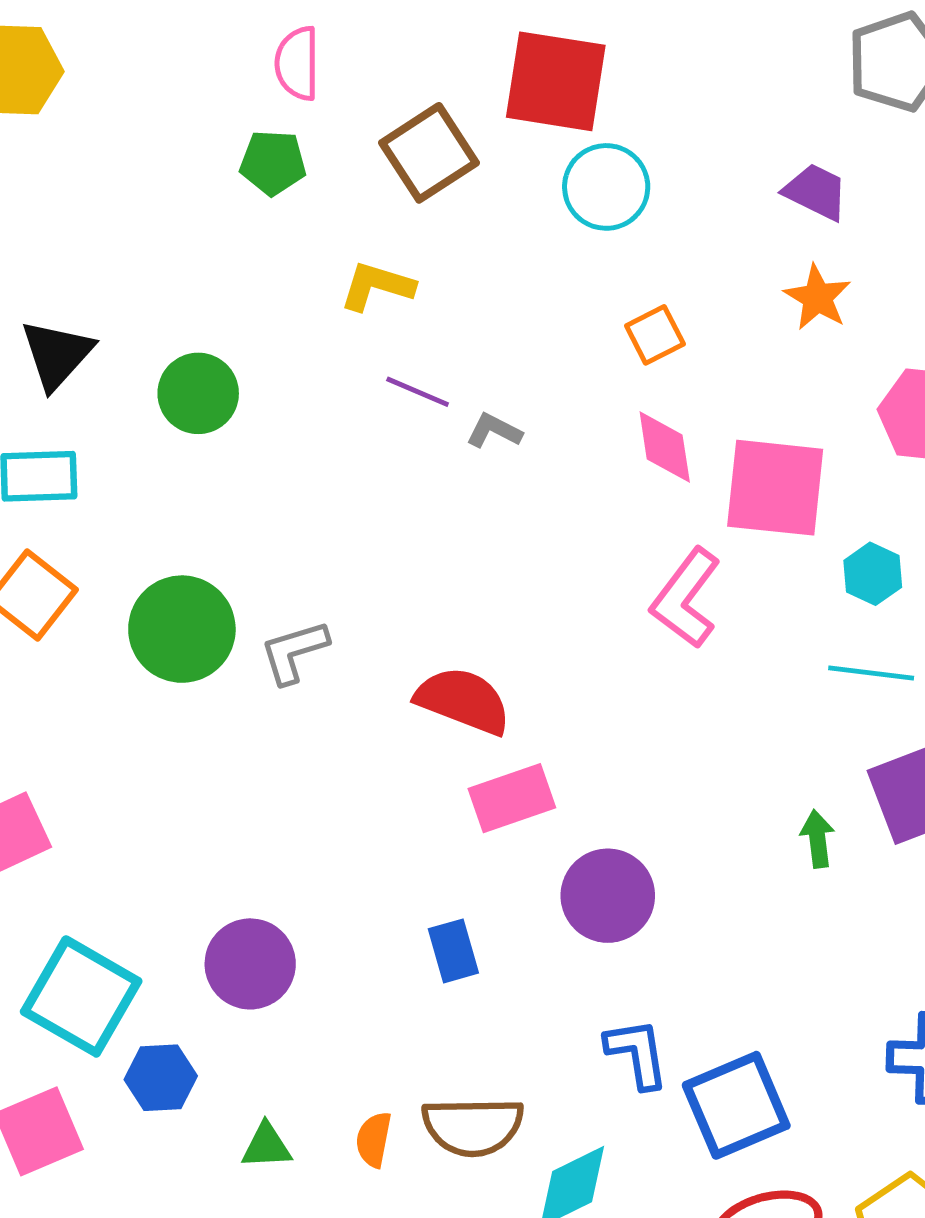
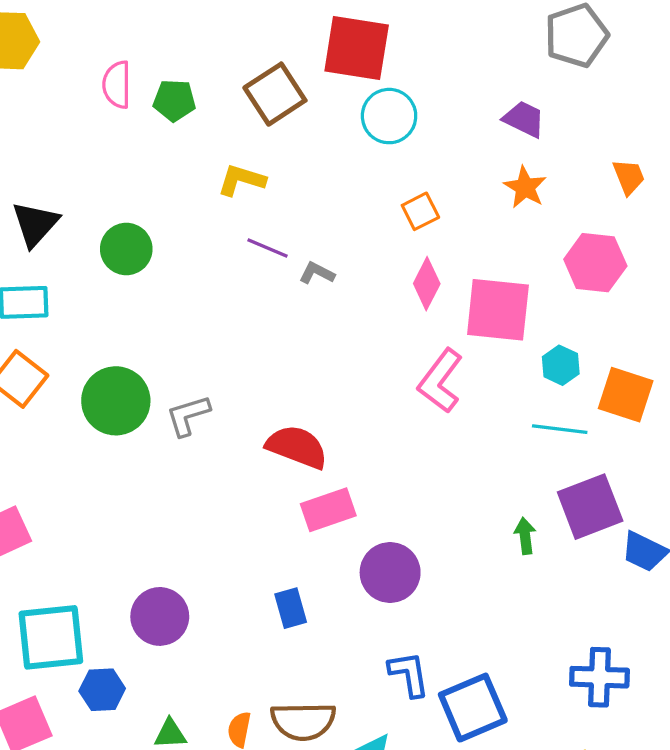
pink semicircle: (297, 63) -> (117, 85), moved
pink diamond: (665, 447) -> (427, 284), turned 36
cyan square: (81, 996) -> (51, 637), turned -36

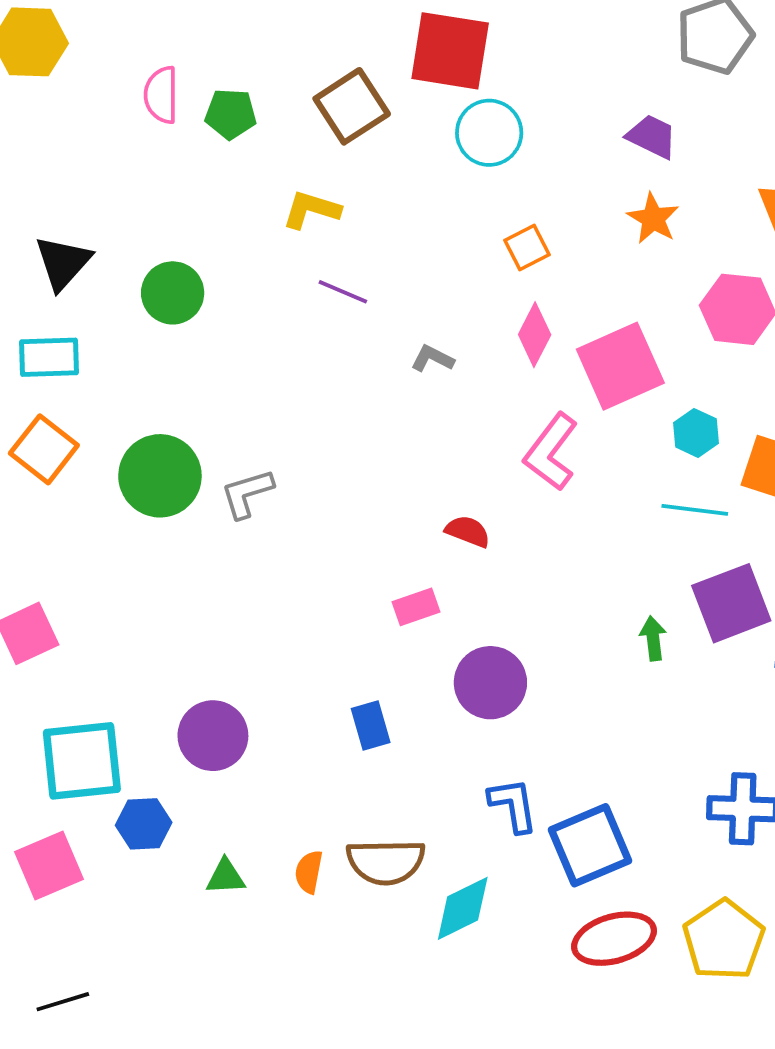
gray L-shape: (317, 273) -> (432, 359), moved
pink square: (498, 310) -> (620, 366), turned -30
red semicircle: (297, 447) -> (468, 531), moved, size x0.6
pink rectangle: (328, 510) -> (416, 607), size x0.7

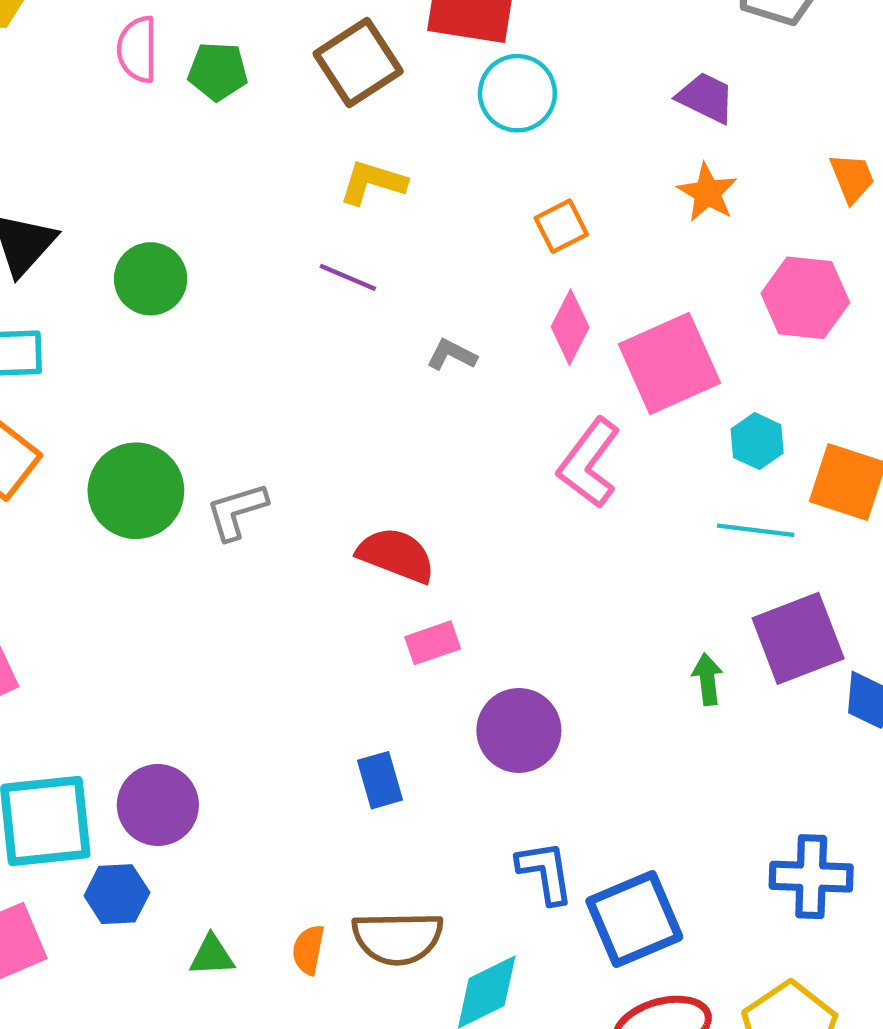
yellow L-shape: (311, 210) -> (373, 182), moved
red semicircle: (468, 531) -> (396, 555), moved, size x1.5
purple circle: (213, 736) -> (158, 805), moved

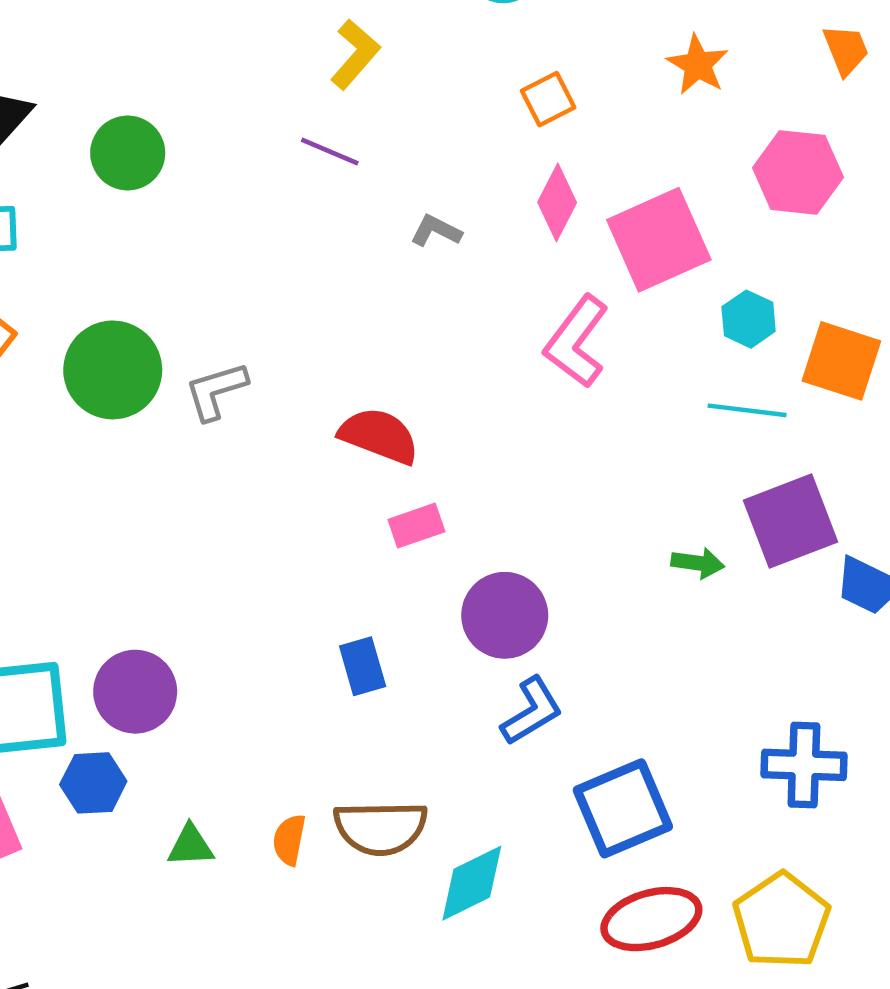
yellow L-shape: (373, 182) -> (355, 54), turned 114
green arrow: (707, 679) -> (698, 563), turned 105
blue L-shape: (545, 872) -> (532, 711), moved, turned 68

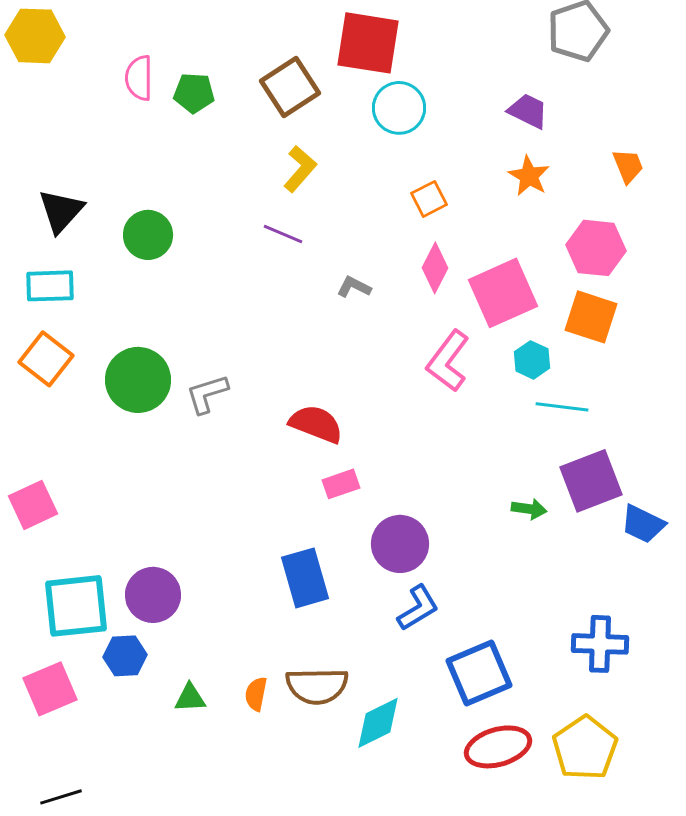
cyan hexagon: (749, 319) -> (532, 360), moved
orange square: (841, 361) -> (591, 317), moved
blue rectangle: (363, 666) -> (305, 578), size x1.5

